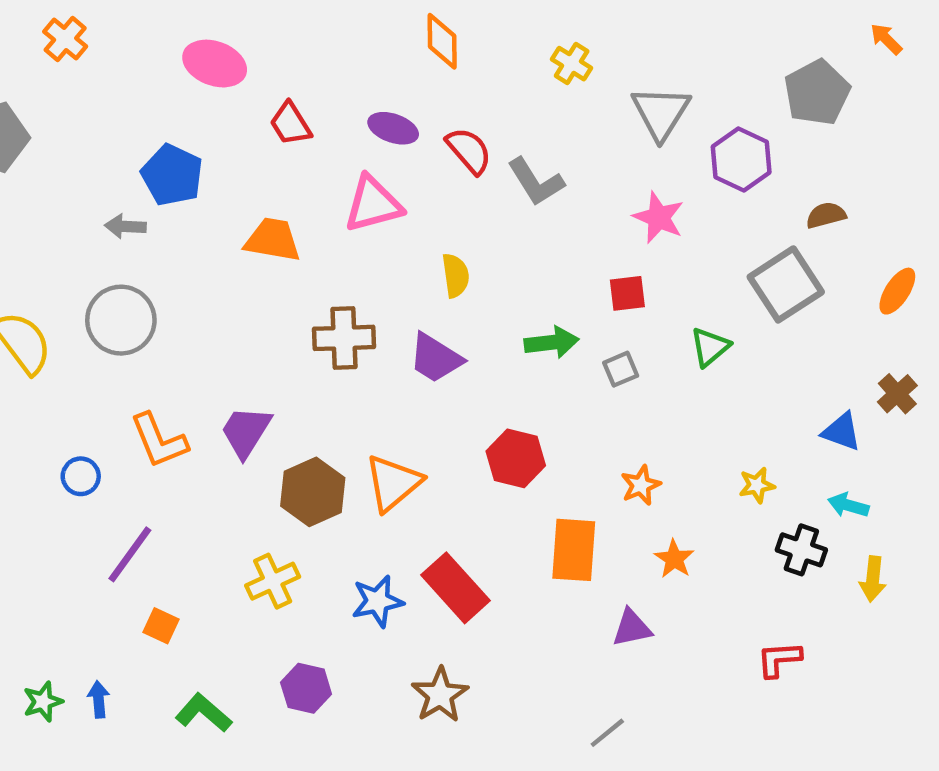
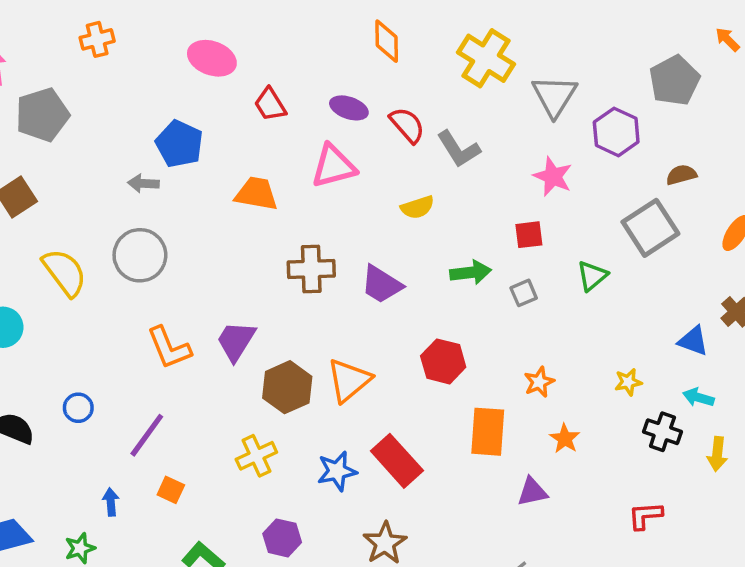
orange cross: (65, 39) -> (97, 39), turned 36
yellow cross: (572, 64) -> (486, 58), size x1.8
yellow semicircle: (456, 275) -> (417, 207), moved, turned 80
blue circle: (81, 476) -> (78, 408), moved
blue arrow: (99, 699) -> (111, 502), moved

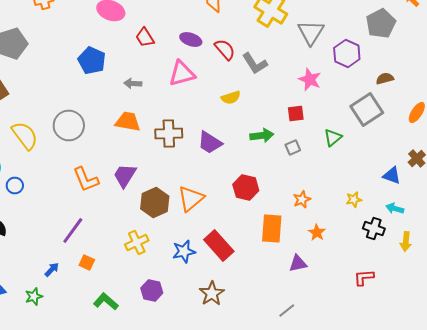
gray arrow: (143, 183) -> (133, 84), moved
orange trapezoid: (256, 194) -> (128, 122), moved
blue circle: (78, 408) -> (15, 186), moved
blue arrow: (111, 502) -> (52, 270), turned 49

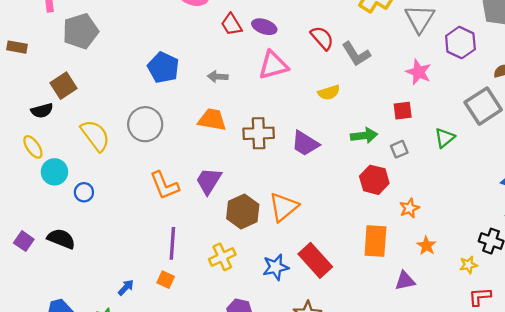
purple ellipse: (191, 40) -> (264, 27), moved
blue pentagon: (92, 60) -> (163, 67), moved
red hexagon: (246, 188) -> (374, 180), moved
yellow star: (354, 200) -> (468, 265), moved
purple line: (73, 230) -> (172, 243), moved, turned -32

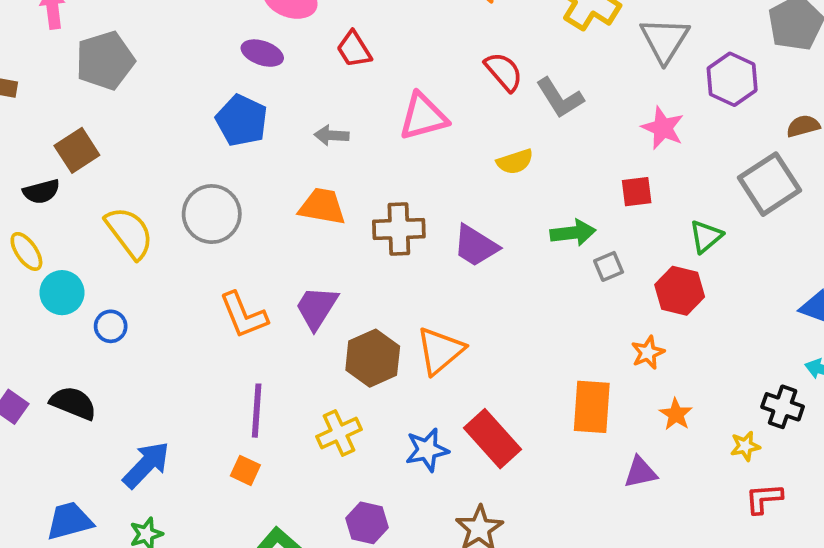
purple ellipse: (264, 27) -> (262, 53), moved
gray square: (399, 149) -> (609, 266), moved
red hexagon: (374, 180) -> (680, 291), moved
blue arrow: (126, 288) -> (146, 465), moved, size x1.8

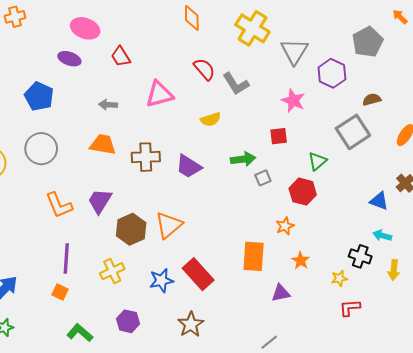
blue pentagon: (242, 120) -> (39, 96), moved

